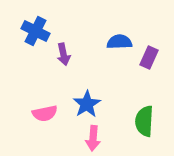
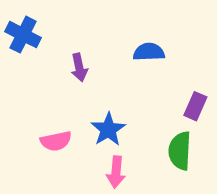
blue cross: (35, 31) -> (23, 35), moved
purple rectangle: (149, 57) -> (195, 106), moved

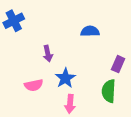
blue cross: (23, 35) -> (14, 21), turned 36
purple arrow: (79, 67) -> (48, 54), moved

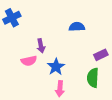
purple rectangle: (118, 64) -> (101, 55), turned 40
pink semicircle: (34, 85) -> (29, 61), moved

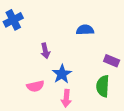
purple rectangle: (101, 55) -> (112, 61), turned 48
pink semicircle: (29, 61) -> (35, 86), moved

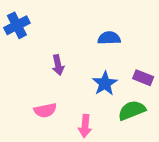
blue star: (62, 74) -> (105, 83), moved
green semicircle: (103, 86) -> (132, 110), turned 65

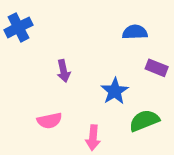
blue semicircle: (109, 38) -> (135, 32), moved
purple rectangle: (143, 78) -> (157, 68), moved

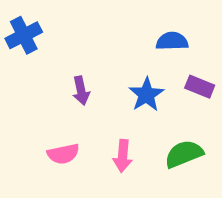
blue star: (115, 91) -> (146, 95), moved
pink arrow: (93, 138) -> (123, 156), moved

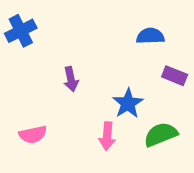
blue star: (146, 95) -> (128, 103), moved
pink semicircle: (63, 154) -> (33, 134), moved

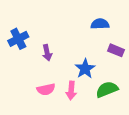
blue cross: (21, 31) -> (18, 39), moved
pink semicircle: (33, 134) -> (46, 89), moved

